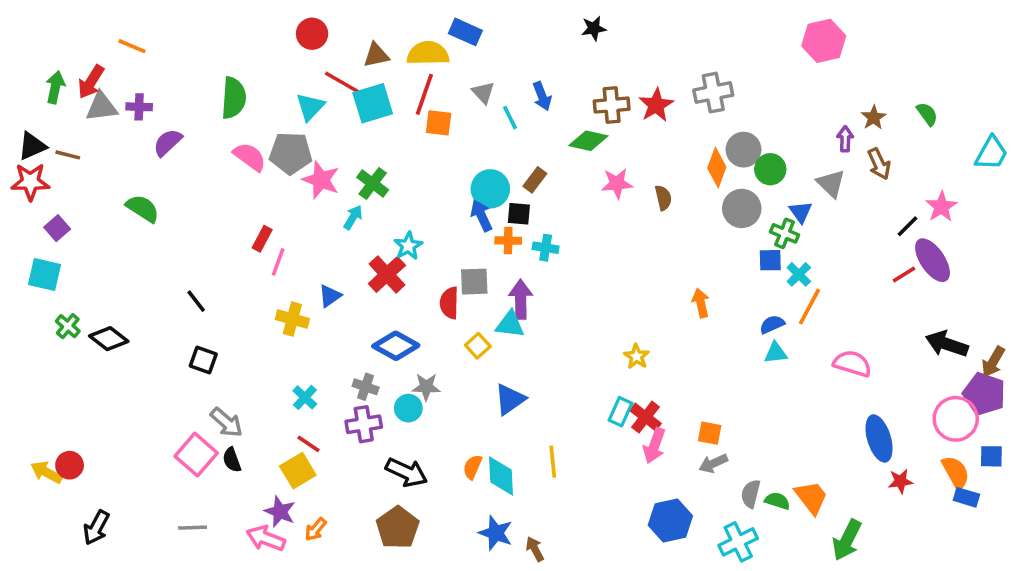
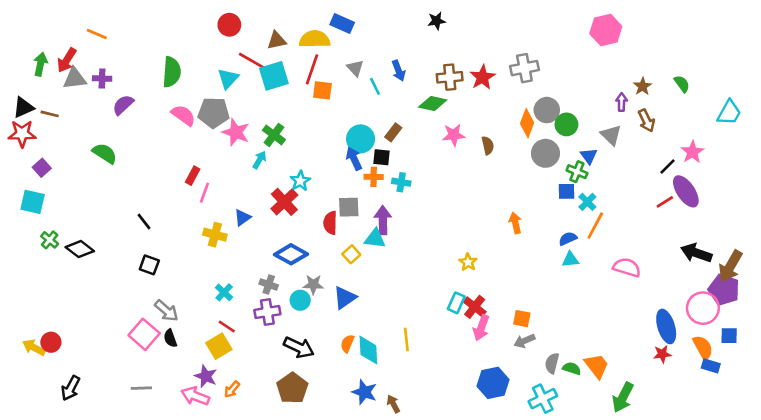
brown arrow: (993, 362) -> (730, 266), size x1.4
blue triangle: (510, 399) -> (345, 298), moved
blue ellipse: (879, 438) -> (666, 326), moved

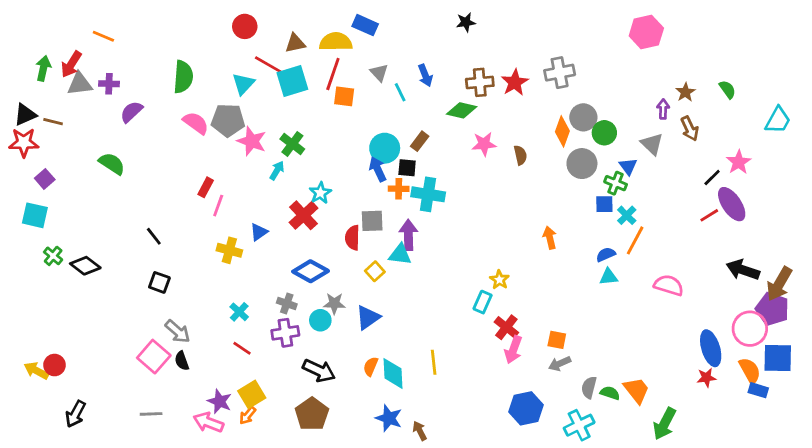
cyan cross: (401, 182) -> (428, 194), size x1.6
cyan rectangle: (456, 303) -> (483, 302), moved
blue square: (729, 336) -> (778, 358), size x1.6
yellow square: (219, 346) -> (252, 394), moved

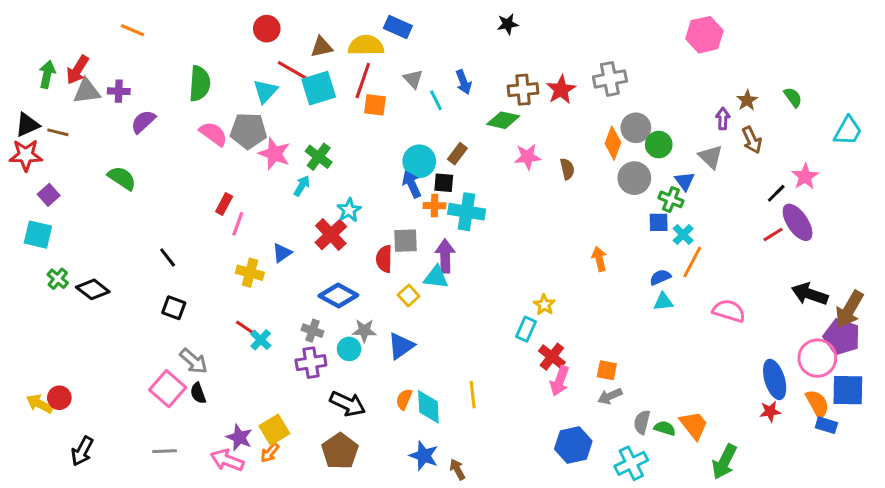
orange line: (103, 36) -> (133, 30), moved
red line: (242, 348) -> (245, 328), moved

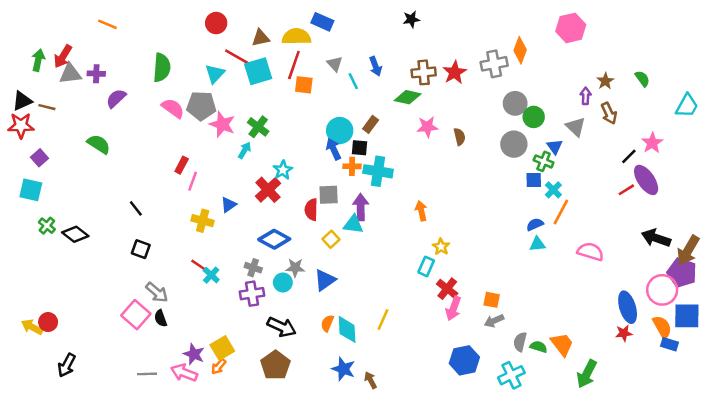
orange diamond: (613, 143) -> (520, 50), moved
orange arrow: (599, 259) -> (421, 211), moved
yellow line: (473, 395) -> (383, 320), turned 30
gray line: (165, 451) -> (147, 374), moved

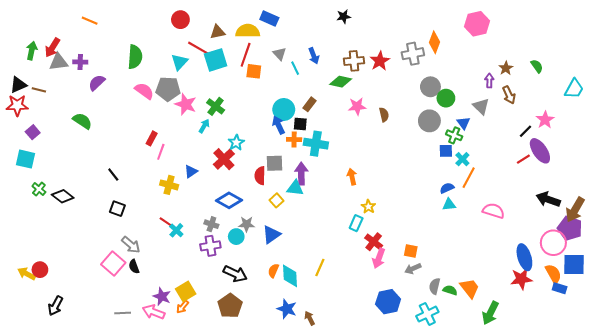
red star: (624, 333) -> (521, 279), size x1.5

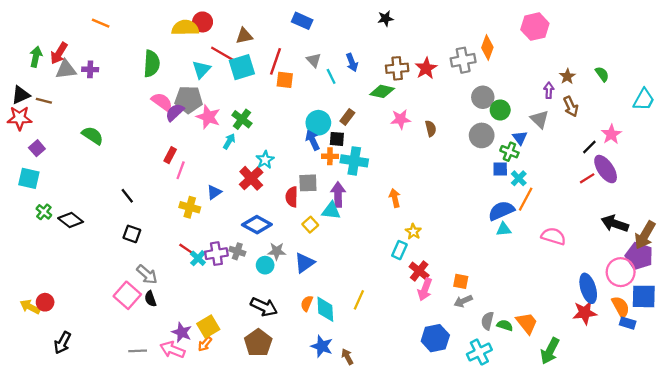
yellow semicircle: (248, 31) -> (185, 28), moved
purple semicircle: (97, 83) -> (175, 112), moved
blue semicircle: (447, 188) -> (501, 211), size x1.6
purple cross: (210, 246) -> (216, 254), moved

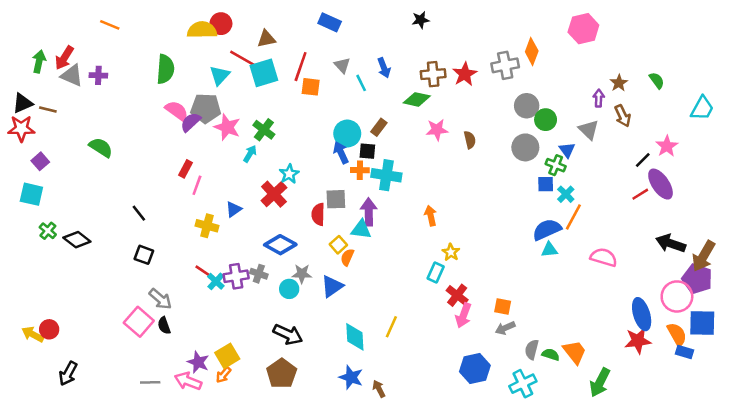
gray triangle: (66, 69) -> (72, 75), turned 30
orange semicircle: (307, 303) -> (347, 257), moved

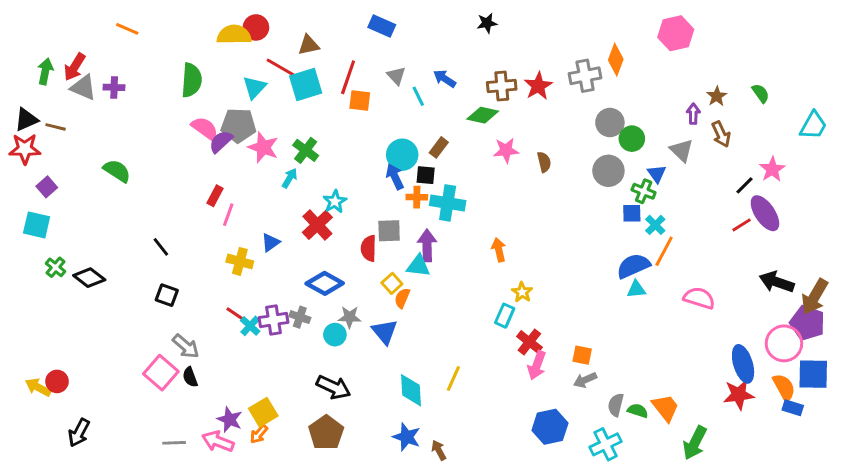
blue arrow: (384, 68) -> (445, 79), turned 144
blue triangle: (332, 286) -> (385, 332), turned -35

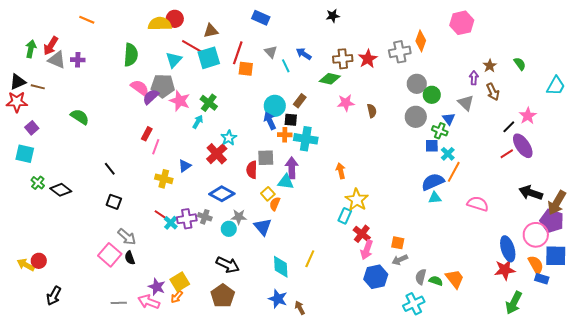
yellow star: (522, 292) -> (357, 200), size x1.6
blue hexagon: (550, 427) -> (376, 277), moved
green arrow: (695, 443) -> (514, 303), moved

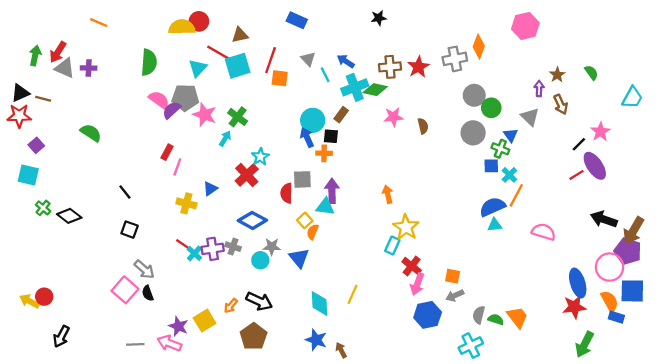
cyan cross: (306, 139) -> (355, 87), moved, turned -30
orange arrow: (177, 297) -> (231, 306), moved

